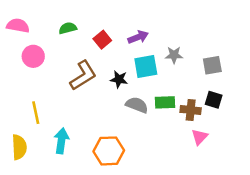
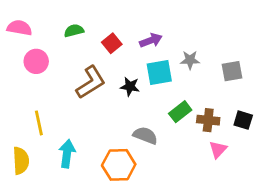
black square: (214, 100) -> (243, 120), moved
green rectangle: (165, 102) -> (180, 112), turned -36
gray semicircle: (137, 105) -> (145, 135), moved

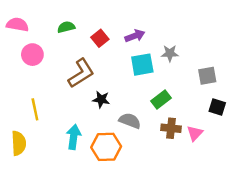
gray square: (232, 71) -> (207, 76), moved
black star: (130, 87) -> (101, 99), moved
brown cross: (208, 120) -> (171, 128), moved
cyan arrow: (67, 154) -> (74, 137), moved

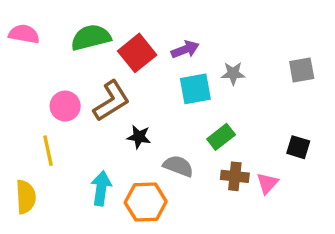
green semicircle: (66, 27) -> (91, 37), size x1.6
red square: (100, 38) -> (137, 53), size x1.5
pink circle: (32, 55) -> (65, 106), moved
gray square: (207, 76) -> (302, 70), moved

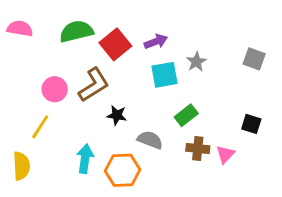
gray square: (302, 70) -> (254, 59), turned 30
gray star: (233, 73) -> (196, 62), turned -30
yellow line: (48, 151) -> (40, 127), turned 45

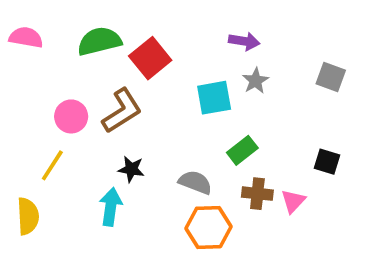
purple arrow: (156, 42) -> (244, 41), moved, turned 30
black star: (117, 115) -> (131, 169), moved
orange hexagon: (123, 170) -> (208, 227), moved

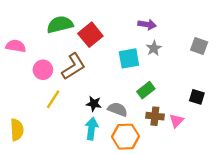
pink semicircle: (26, 37) -> (16, 46), moved
yellow line: (52, 165) -> (53, 99), moved
black star: (131, 169) -> (94, 104), moved
cyan arrow: (111, 207) -> (92, 129), moved

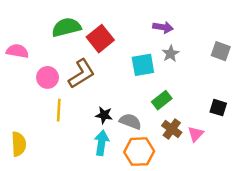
yellow line: (53, 99) -> (59, 110), turned -30
brown cross: (155, 116) -> (172, 129), turned 30

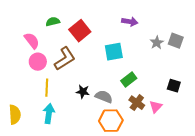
green semicircle: (66, 27) -> (53, 22), size x0.6
pink semicircle: (17, 51) -> (32, 41), moved, turned 42
gray star: (171, 54) -> (157, 43), moved
cyan arrow: (101, 143) -> (49, 114), moved

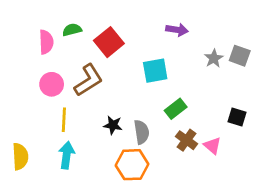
pink semicircle: (32, 41) -> (46, 42), moved, turned 36
gray semicircle: (104, 97) -> (142, 132), turned 60
pink triangle: (156, 107) -> (212, 146), turned -32
orange hexagon: (111, 121) -> (132, 165), moved

